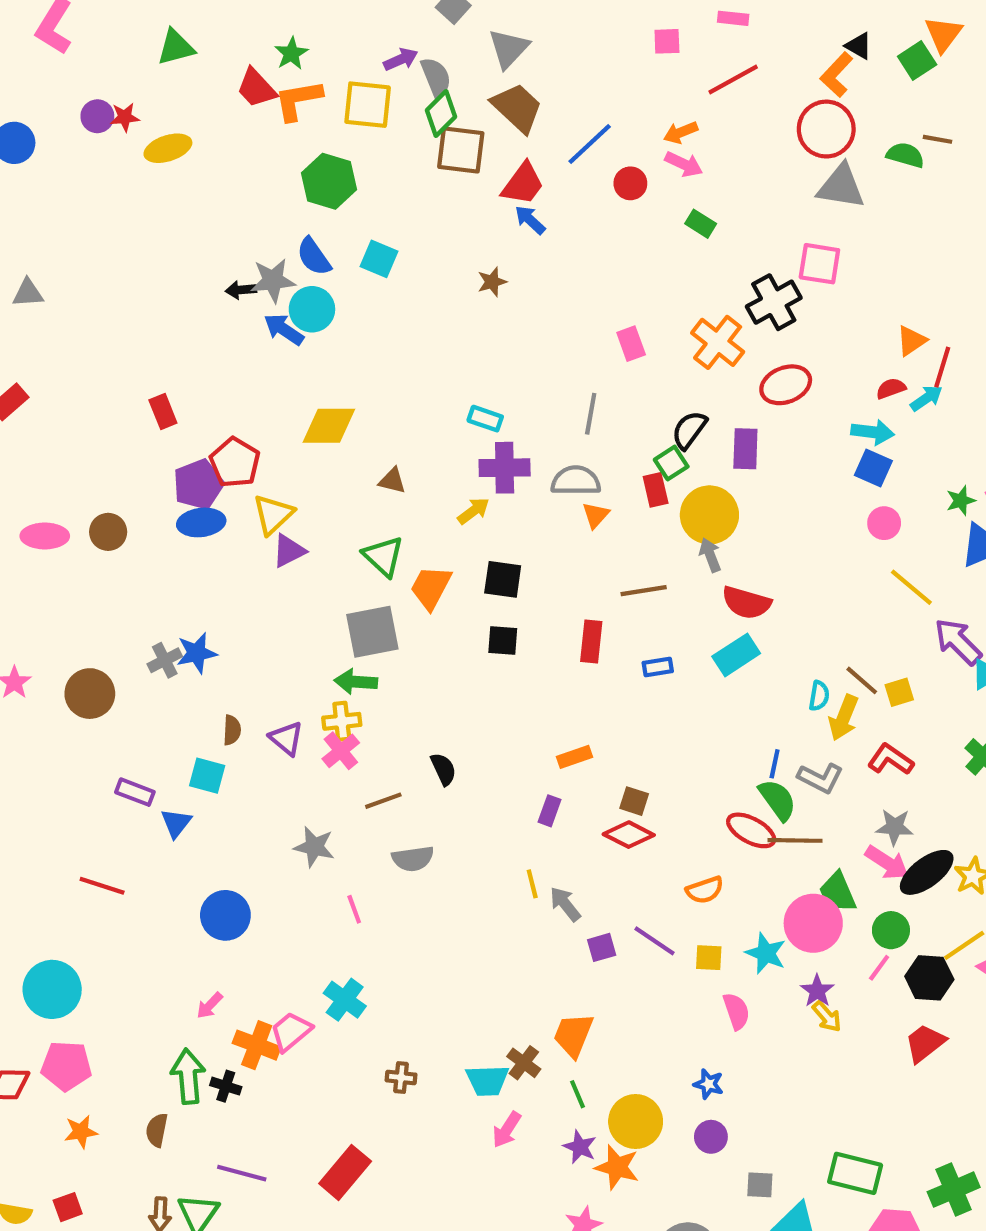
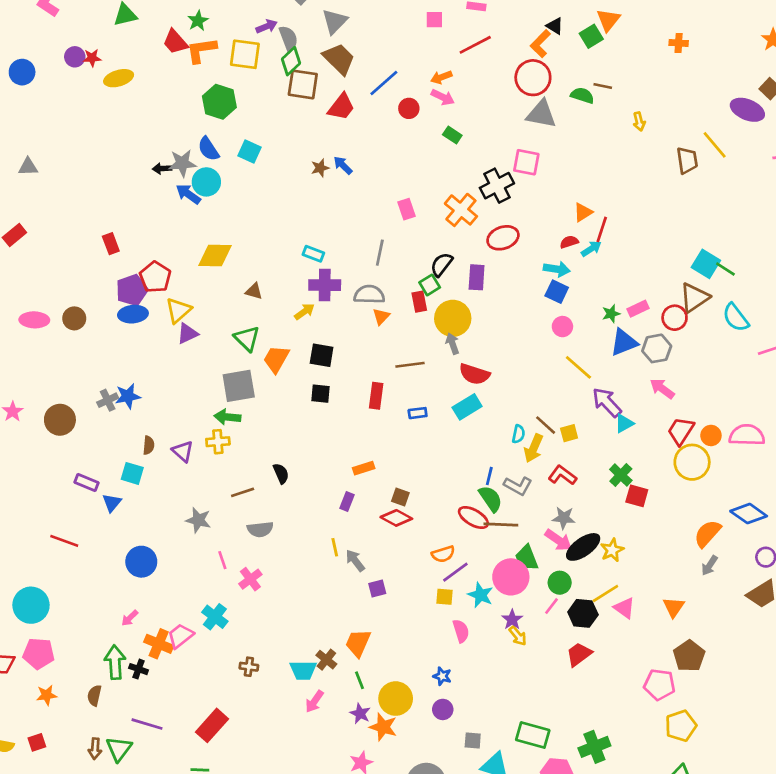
blue arrow: (530, 220) -> (343, 165), moved
pink cross: (341, 751) -> (250, 579), moved
purple line: (655, 941) -> (455, 572), moved, turned -72

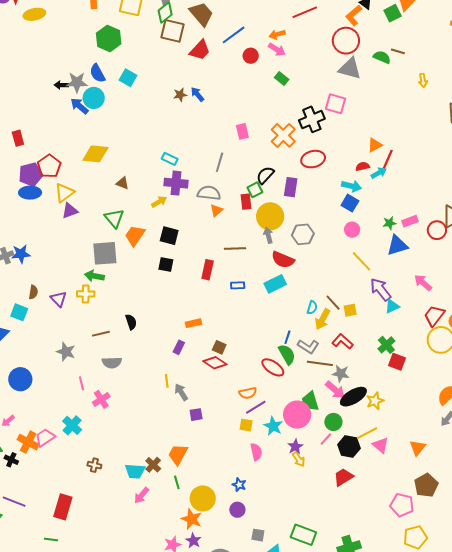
gray hexagon: (657, 348) -> (303, 234), moved
brown line: (501, 525) -> (320, 363), moved
purple star: (360, 714) -> (193, 541), moved
red rectangle: (212, 725) -> (63, 507), turned -30

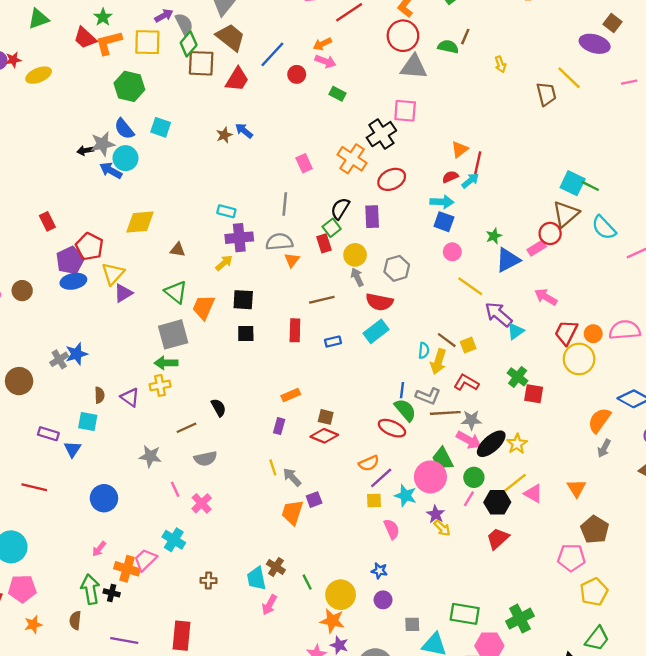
brown line: (398, 51) -> (465, 37), turned -72
yellow circle: (270, 216) -> (355, 255), size x0.7
pink rectangle: (410, 221) -> (537, 248), moved
orange trapezoid: (178, 454) -> (292, 512), moved
cyan trapezoid: (135, 471) -> (257, 578), turned 85

